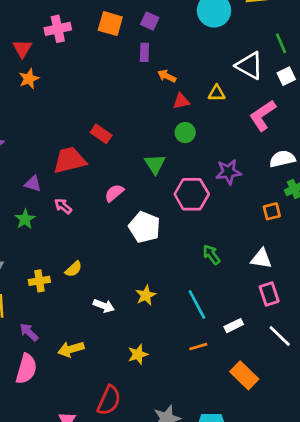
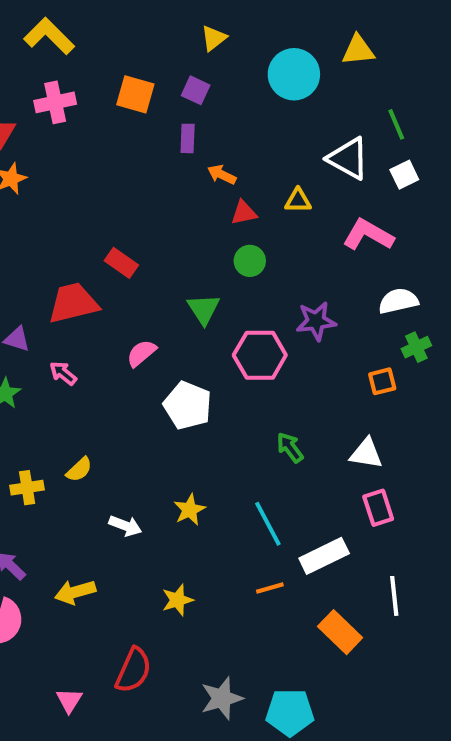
pink L-shape: (263, 115) -> (368, 235), turned 64
white rectangle: (234, 326) -> (324, 556), size x1.6
white line: (280, 336) -> (394, 596), moved, turned 40

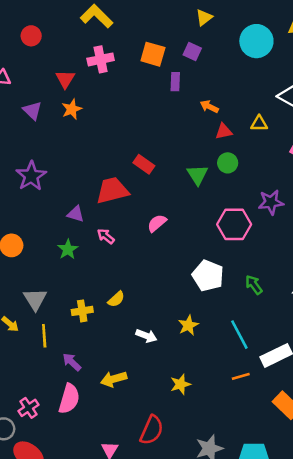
purple rectangle: (188, 138) -> (175, 82), moved
green triangle: (204, 309) -> (197, 175), moved
white pentagon: (188, 405) -> (208, 276), moved

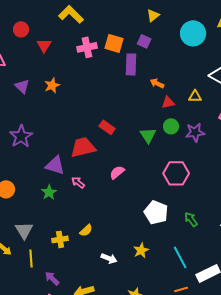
pink cross: (101, 59) -> (87, 47), moved
red triangle: (65, 79) -> (44, 45), moved
purple rectangle: (175, 82) -> (131, 64), size x1.5
purple star: (271, 202) -> (195, 132), moved
purple triangle: (76, 214) -> (55, 165), size x1.5

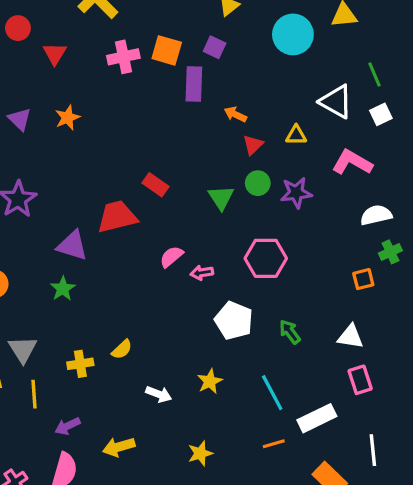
red triangle: (168, 102) -> (253, 145), turned -32
pink arrow: (78, 182) -> (202, 273), moved, turned -48
purple arrow: (52, 278) -> (68, 426), turned -70

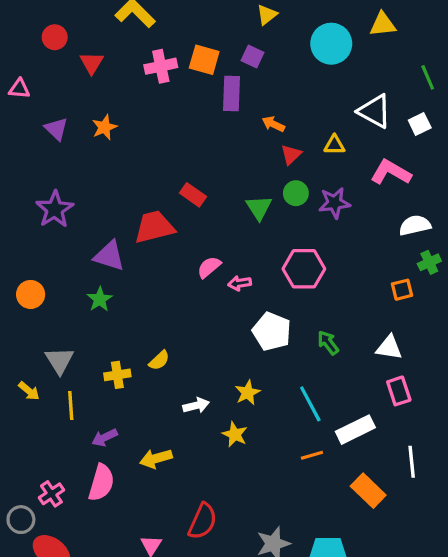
green line: (374, 74) -> (428, 77), moved
white arrow: (159, 394) -> (196, 405), turned -35
yellow star: (200, 453) -> (235, 434), moved, turned -30

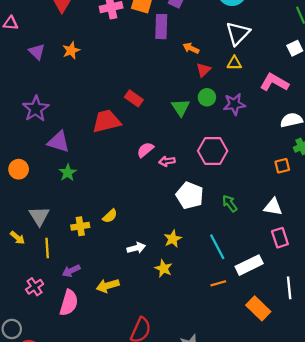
white triangle: (375, 111) -> (238, 33), moved, turned 45
purple triangle: (109, 256) -> (59, 142), moved
pink cross: (51, 494) -> (35, 287), moved

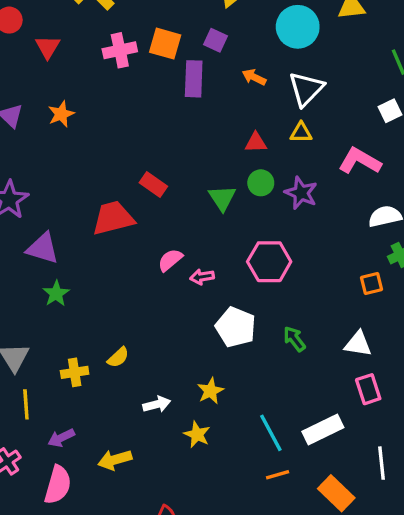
orange arrow: (191, 48) -> (254, 77), moved
red triangle: (203, 70) -> (256, 143), turned 42
purple star: (234, 104) -> (301, 193), turned 30
cyan line: (217, 247) -> (271, 433), moved
orange line: (218, 283) -> (278, 475), moved

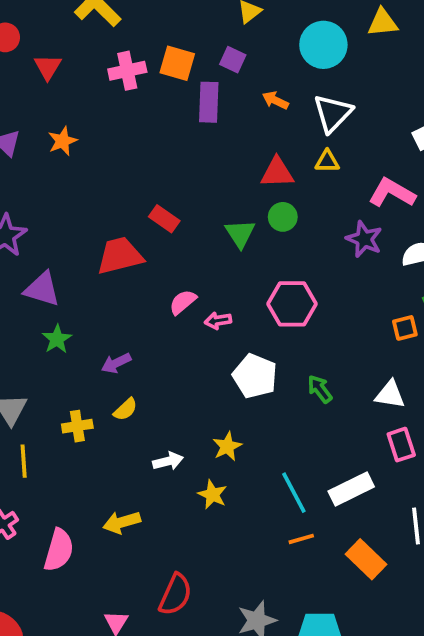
red triangle: (256, 143) -> (277, 172), size x1.4
purple star: (301, 193) -> (364, 239), moved
purple arrow: (61, 438) -> (116, 363), moved

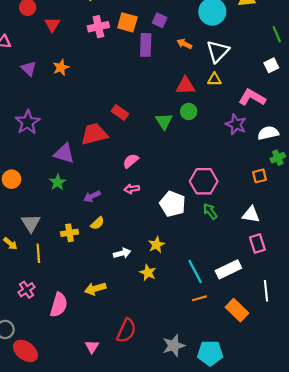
purple triangle: (42, 289) -> (64, 153), moved
pink hexagon: (292, 304) -> (204, 181), moved
pink arrow: (218, 321) -> (132, 189), moved

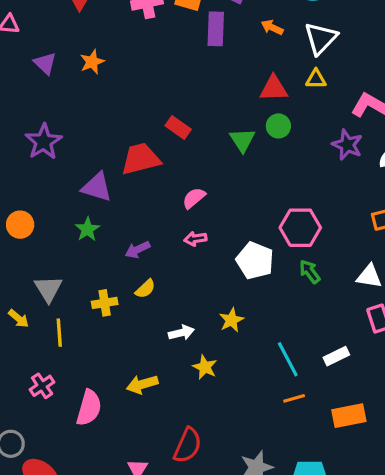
white rectangle: (228, 269) -> (336, 356), size x0.7
yellow star: (148, 273) -> (205, 367), moved
orange rectangle: (237, 310) -> (349, 416), turned -55

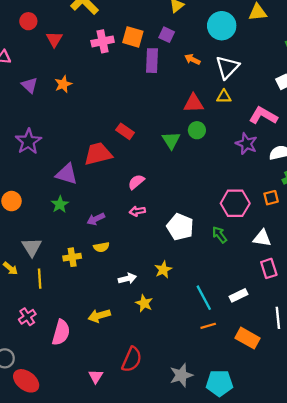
pink hexagon: (300, 228) -> (235, 203), moved
yellow semicircle: (145, 289) -> (101, 247), turned 32
orange rectangle: (349, 416) -> (248, 338), turned 40

